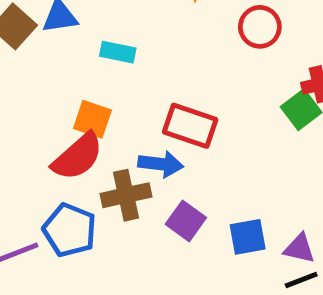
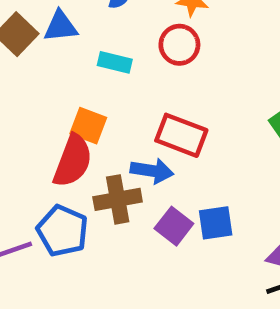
red circle: (260, 27) -> (179, 45), moved
red semicircle: (78, 157) -> (73, 161), turned -30
blue square: (248, 237) -> (216, 223), moved

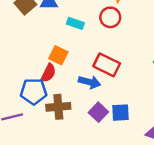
red semicircle: (73, 161) -> (48, 73), size x0.7
brown cross: (118, 199) -> (58, 107), moved
blue pentagon: (63, 231) -> (34, 91), moved, turned -30

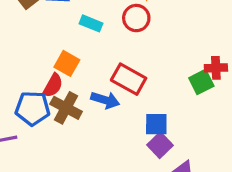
brown cross: (58, 107) -> (66, 108), moved, turned 30
purple square: (98, 112) -> (160, 145), moved
blue square: (120, 113) -> (156, 124), moved

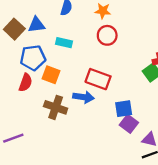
red circle: (136, 18) -> (107, 35), moved
red semicircle: (53, 85) -> (25, 83), moved
blue pentagon: (33, 108) -> (33, 58), moved

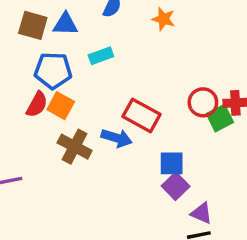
brown square: (14, 29) -> (33, 25), turned -36
red circle: (107, 35) -> (203, 102), moved
cyan rectangle: (64, 43) -> (101, 56), turned -42
orange square: (51, 75) -> (61, 106), moved

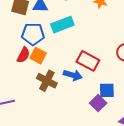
cyan rectangle: (101, 56) -> (62, 25), size x1.5
purple square: (176, 186) -> (98, 103), moved

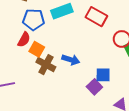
orange square: (38, 56) -> (37, 49), moved
red rectangle: (88, 61) -> (96, 17), moved

